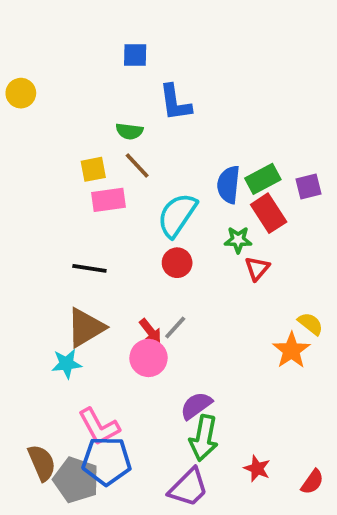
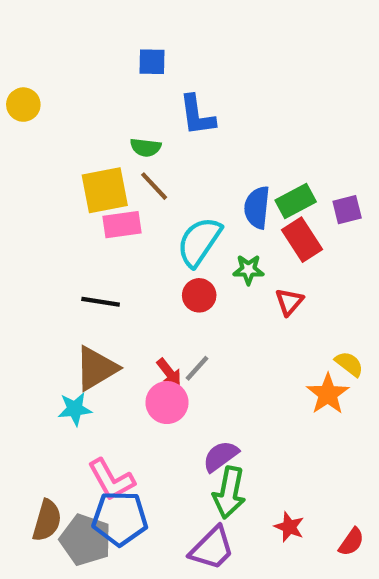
yellow square: (93, 169) -> (105, 190), size x1.6
green star: (238, 240) -> (248, 270), moved
brown semicircle: (42, 463) -> (47, 520), turned 39

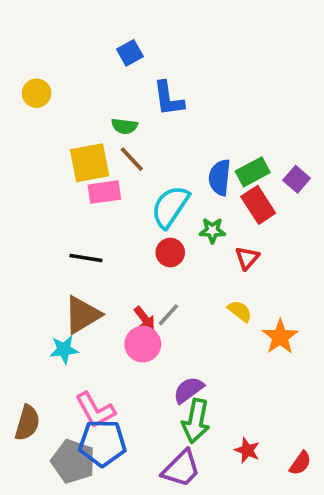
blue square: (152, 62) -> (130, 53), turned -30
yellow circle: (23, 105) -> (37, 93), moved
purple square: (347, 210) -> (297, 179), turned -35
yellow semicircle: (349, 364) -> (240, 311), moved
brown semicircle: (47, 520) -> (27, 423), moved

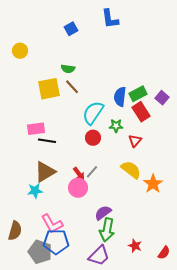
blue L-shape: (168, 99) -> (110, 19), moved
pink rectangle: (104, 192) -> (36, 129), moved
yellow semicircle: (240, 311) -> (131, 170), size x1.5

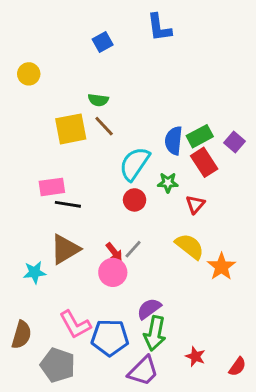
cyan star: (35, 191) -> (35, 272), moved
blue pentagon: (56, 242) -> (110, 338), moved

